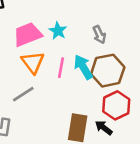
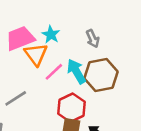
orange triangle: (33, 62) -> (36, 54), moved
pink line: (61, 68) -> (54, 72), turned 36
red hexagon: (116, 105) -> (72, 108), moved

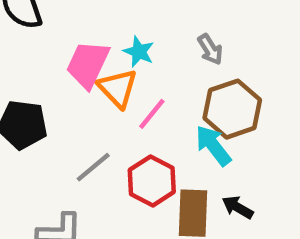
pink trapezoid: (20, 38) -> (88, 64), turned -36
cyan arrow: (76, 71) -> (213, 145), moved
red hexagon: (72, 108) -> (152, 181), moved

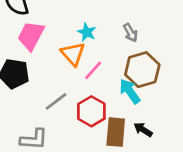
pink trapezoid: (88, 64) -> (31, 36), moved

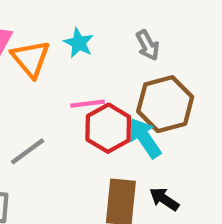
orange triangle: (73, 54) -> (31, 59), moved
pink line: (93, 70) -> (87, 104), turned 40
red hexagon: (91, 111) -> (108, 128), moved

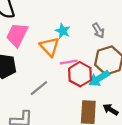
orange triangle: (31, 59) -> (50, 47), moved
cyan arrow: (145, 138) -> (99, 78), turned -85

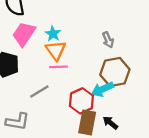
cyan star: (63, 31) -> (53, 34), moved
pink line: (69, 62) -> (58, 67), moved
red hexagon: (80, 74) -> (81, 101), moved

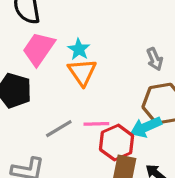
pink line: (58, 67) -> (96, 124), moved

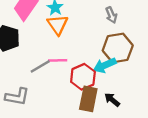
pink line: (96, 124) -> (58, 60), moved

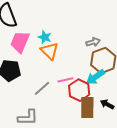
gray arrow: (111, 15) -> (93, 42), moved, turned -72
pink line: (58, 60) -> (65, 80), moved

